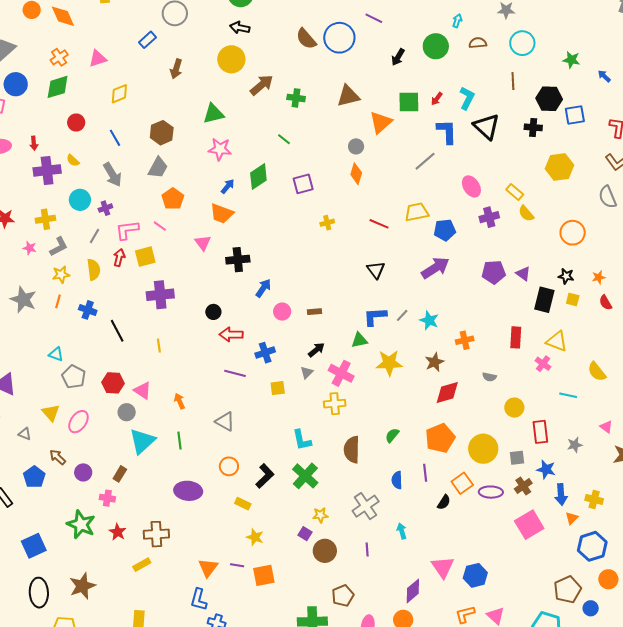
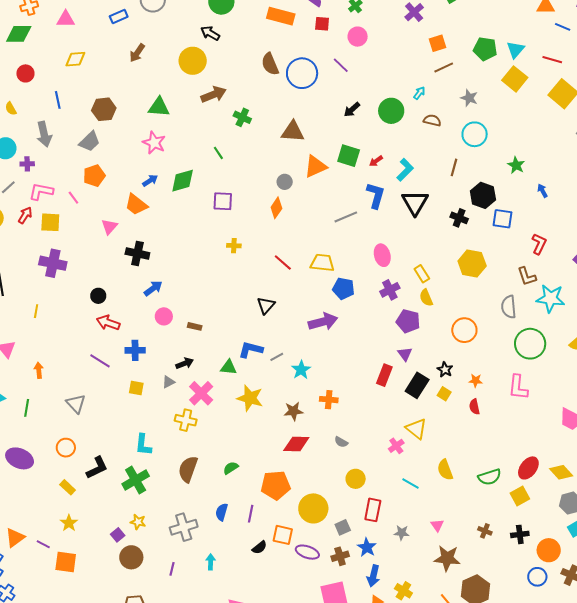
purple cross: (489, 217) -> (390, 290), turned -30
purple pentagon: (494, 272) -> (408, 321), moved
red rectangle: (516, 337) -> (384, 375), moved
gray square: (517, 458) -> (343, 527), turned -35
orange square: (462, 483) -> (283, 535), turned 30

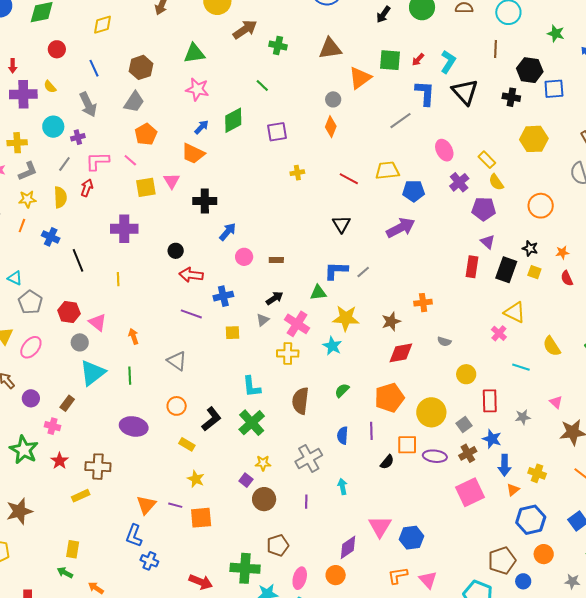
yellow square: (50, 222) -> (146, 187), moved
cyan star: (301, 370) -> (332, 346), moved

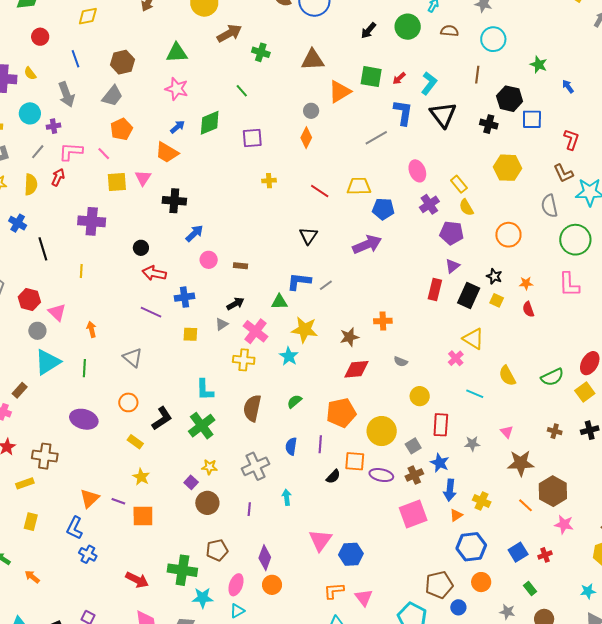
purple triangle: (488, 242) -> (453, 266), turned 35
purple diamond: (348, 547) -> (265, 558), moved, turned -40
yellow rectangle: (73, 549) -> (31, 522), moved

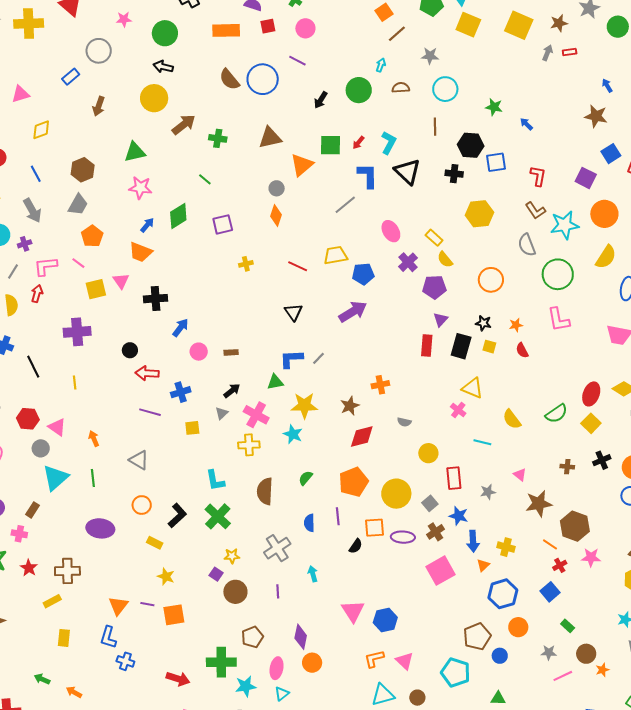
red cross: (545, 555) -> (560, 565), moved

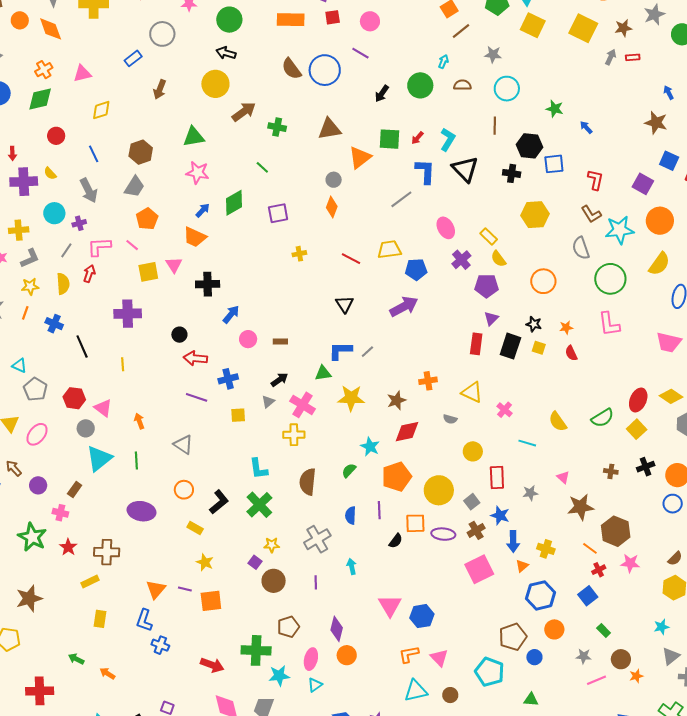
blue square: (611, 154) -> (669, 161), turned -36
yellow triangle: (473, 388) -> (472, 392), moved
cyan star: (293, 434) -> (370, 447), moved

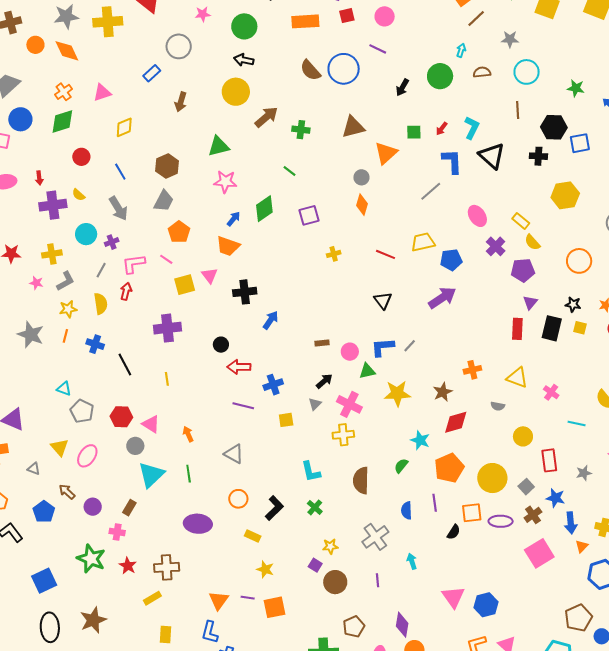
green square: (389, 139) -> (414, 132), size x0.7
pink circle: (248, 339) -> (350, 352), moved
green cross: (259, 505) -> (315, 507), size x0.6

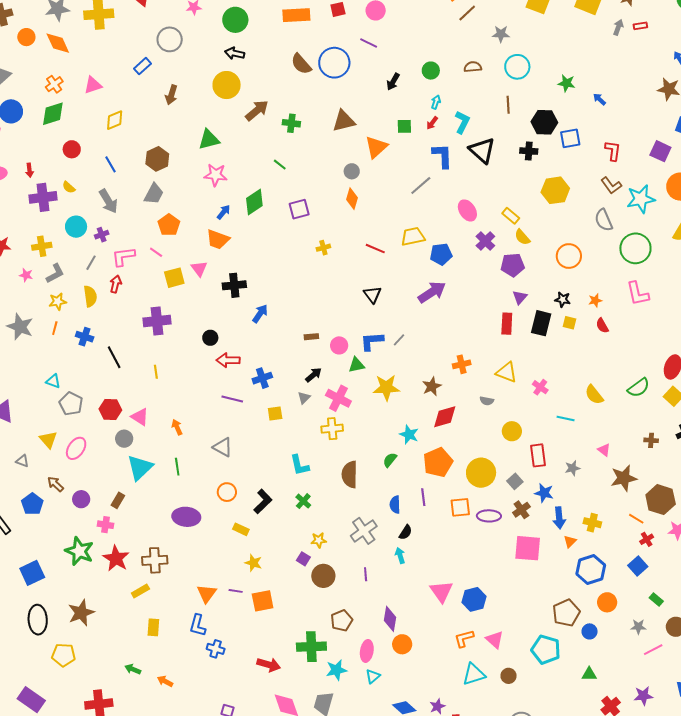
cyan arrow: (461, 50) -> (436, 102), moved
green circle: (440, 76) -> (431, 71), size x0.7
black semicircle: (454, 532) -> (406, 532), moved
pink square: (539, 553) -> (528, 548), turned 36
red star: (128, 566) -> (116, 558), size x1.5

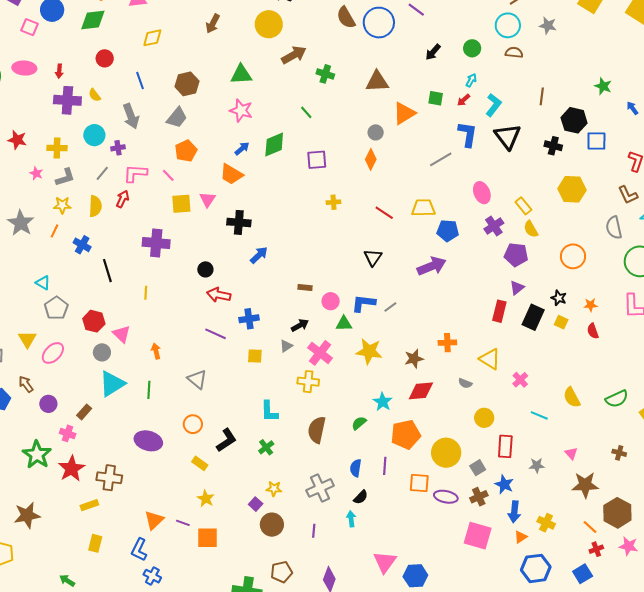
cyan circle: (517, 67) -> (508, 25), moved

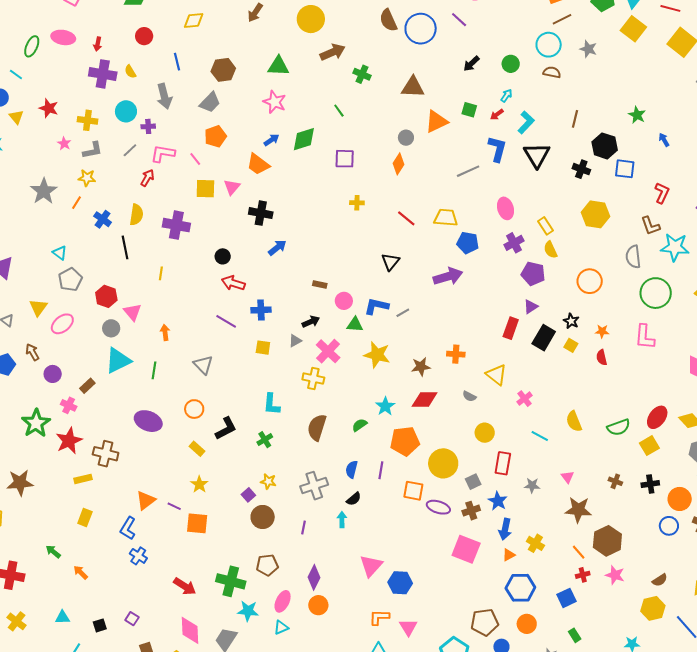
yellow semicircle: (95, 206) -> (136, 215), moved

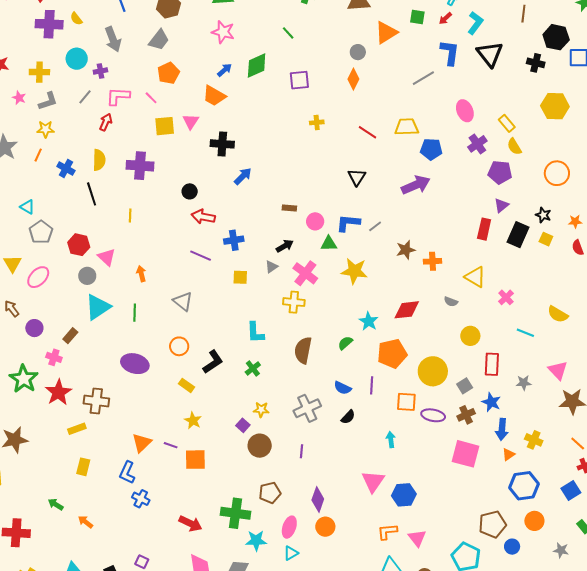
brown star: (421, 367) -> (406, 250), moved
yellow semicircle: (574, 421) -> (558, 314), turned -30
blue semicircle: (352, 469) -> (343, 388), turned -72
pink triangle: (568, 477) -> (558, 370), size x1.5
cyan arrow: (342, 520) -> (391, 440), moved

